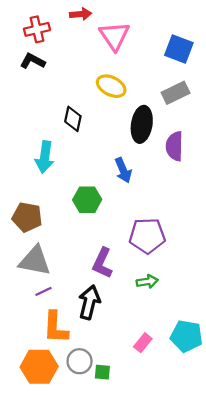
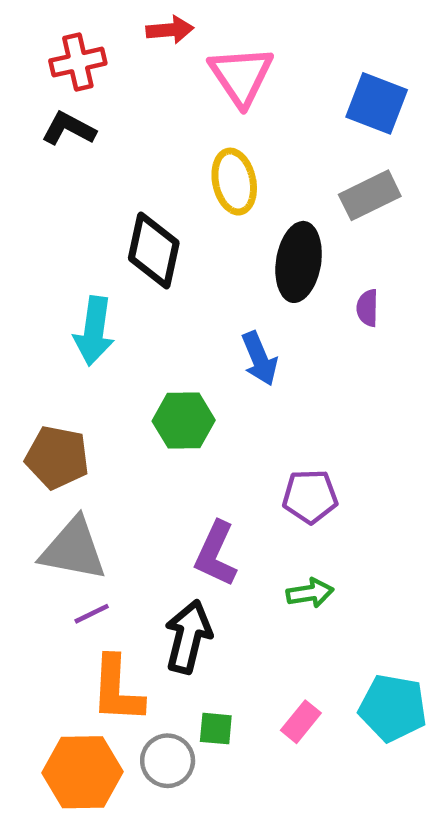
yellow ellipse: (111, 86) -> (234, 182), turned 52
black diamond: (73, 119) -> (154, 250), size x1.4
purple semicircle: (174, 146) -> (367, 308), size x0.6
purple pentagon: (147, 236) -> (310, 496), size x0.7
green square: (102, 372) -> (216, 729), moved

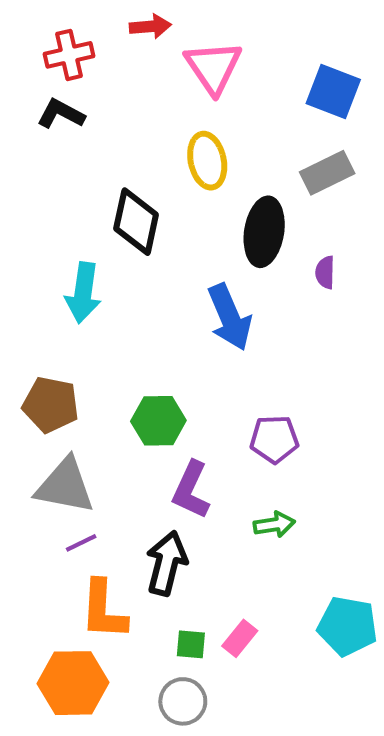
blue arrow: (259, 359) -> (230, 317), size x1.4
green hexagon: (184, 421) -> (158, 421), moved
pink rectangle: (301, 722) -> (240, 638), moved
gray circle: (168, 761) -> (183, 701), moved

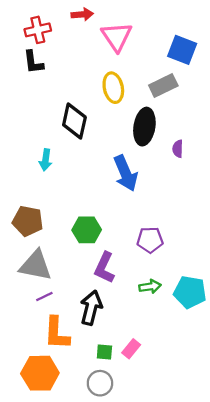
black L-shape: (61, 114) -> (33, 62), turned -125
gray rectangle: (327, 173) -> (163, 85), moved
cyan arrow: (83, 293) -> (46, 160), size x0.7
cyan pentagon: (347, 626) -> (190, 292), moved

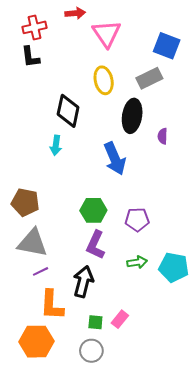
cyan arrow: (46, 160) -> (56, 145), moved
green hexagon: (87, 230) -> (93, 210), moved

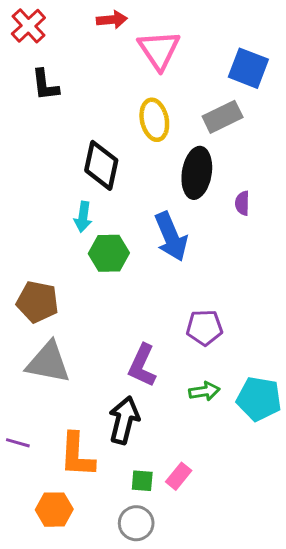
red cross: (34, 27) -> (28, 26), moved, turned -30
green hexagon: (93, 210) -> (109, 253), moved
purple line: (41, 271) -> (18, 443), moved, turned 42
orange hexagon: (37, 342) -> (54, 510), size x0.7

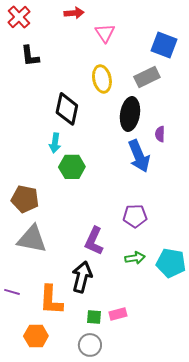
pink triangle: (159, 50) -> (105, 33), size x0.7
blue arrow: (171, 237) -> (139, 156), moved
pink rectangle: (179, 476) -> (118, 314), turned 36

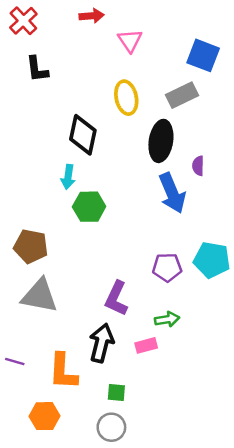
cyan pentagon: (171, 263) -> (212, 260), moved
pink rectangle: (118, 314) -> (146, 345), moved

